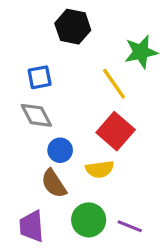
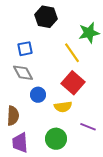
brown semicircle: (54, 183) -> (13, 116), moved, turned -144
purple line: (130, 226) -> (88, 127), moved

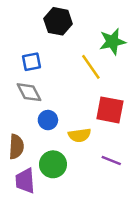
red square: (73, 83) -> (110, 110), moved, turned -30
green circle: (56, 139) -> (53, 164), moved

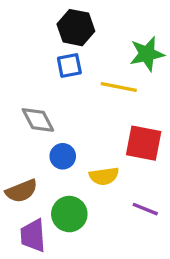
blue square: (31, 62) -> (69, 65), moved
yellow line: (91, 67) -> (119, 87), turned -44
brown semicircle: (16, 147) -> (21, 191), turned 65

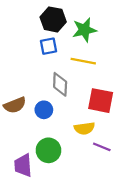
green star: (147, 54) -> (84, 30), moved
gray diamond: (38, 120) -> (60, 84), moved, turned 30
yellow semicircle: (104, 176) -> (84, 128), moved
brown semicircle: (21, 191) -> (15, 105), moved

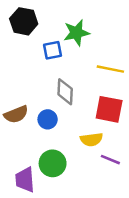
black hexagon: (53, 19) -> (24, 21), moved
green star: (84, 30) -> (76, 33), moved
yellow line: (83, 61) -> (110, 69), moved

